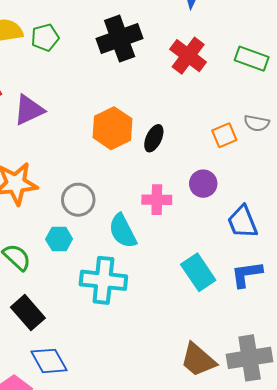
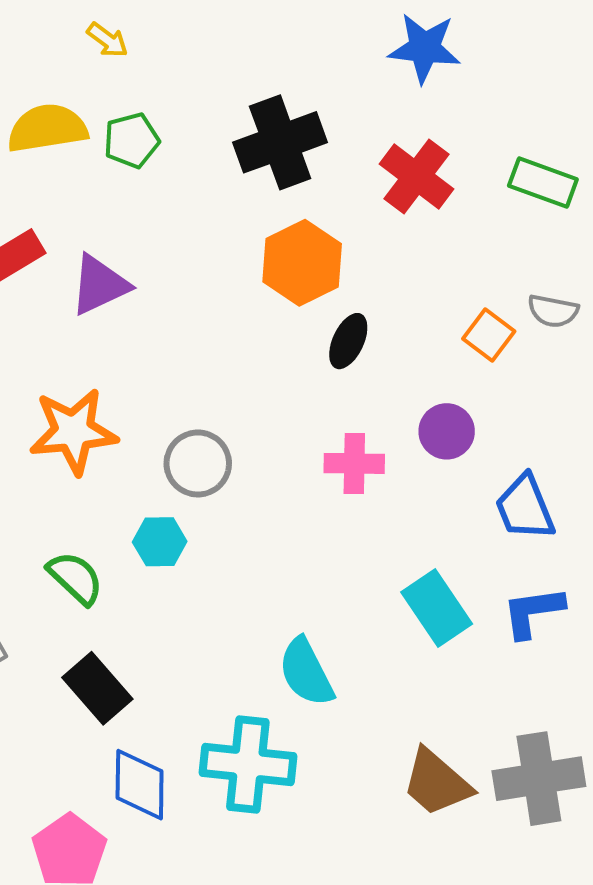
orange hexagon: (113, 128) -> (302, 263), moved
orange square: (224, 135) -> (489, 335), turned -30
cyan semicircle: (123, 231) -> (306, 672), moved
cyan cross: (103, 280) -> (248, 765), moved
blue diamond: (49, 361) -> (140, 785), turned 30

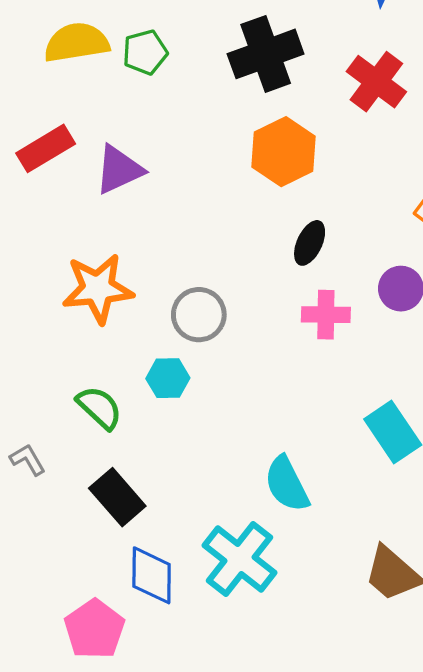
black ellipse: (348, 341) -> (310, 243), moved
cyan cross: (248, 765) -> (240, 559), turned 32

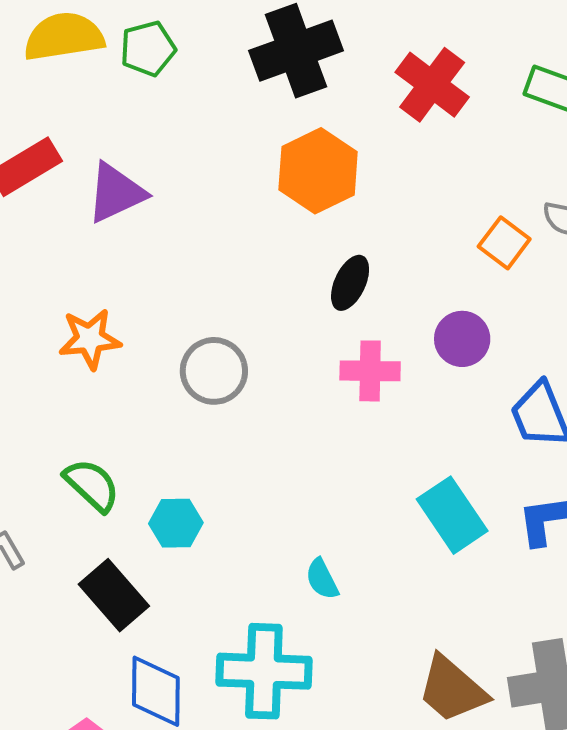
orange star: (98, 289) -> (90, 339), size x0.7
cyan hexagon: (168, 378) -> (176, 523), moved
cyan semicircle: (287, 484) -> (322, 579), size x0.6
cyan cross: (240, 559) -> (264, 671), turned -36

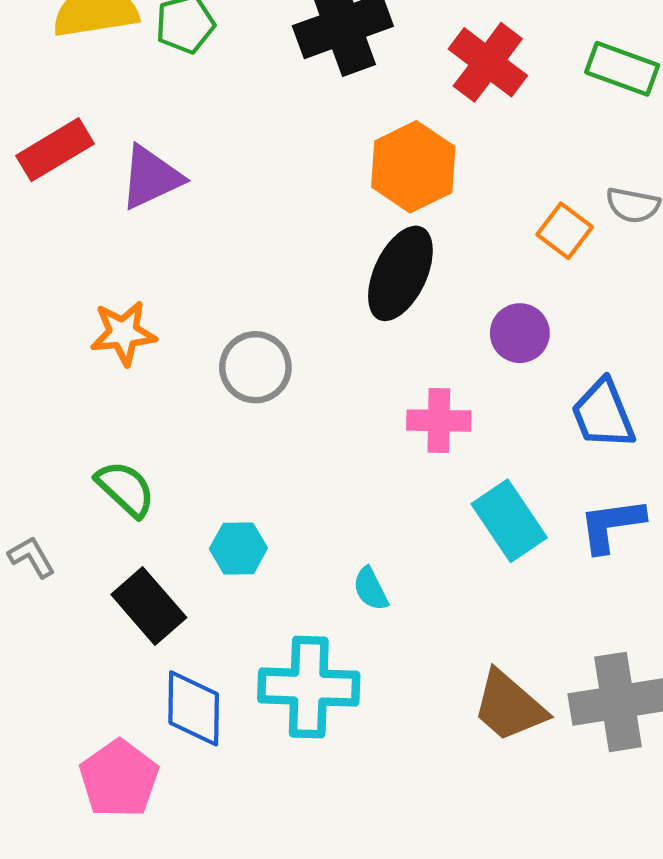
orange hexagon: (318, 171) -> (413, 167), moved
black ellipse: (350, 283) -> (400, 273), size x1.6
pink cross: (370, 371) -> (439, 421), moved
cyan hexagon: (176, 523) -> (238, 548), moved

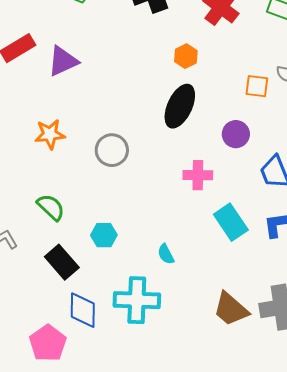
orange hexagon: (413, 167) -> (186, 56), size x0.6
orange square: (565, 231) -> (257, 86), turned -30

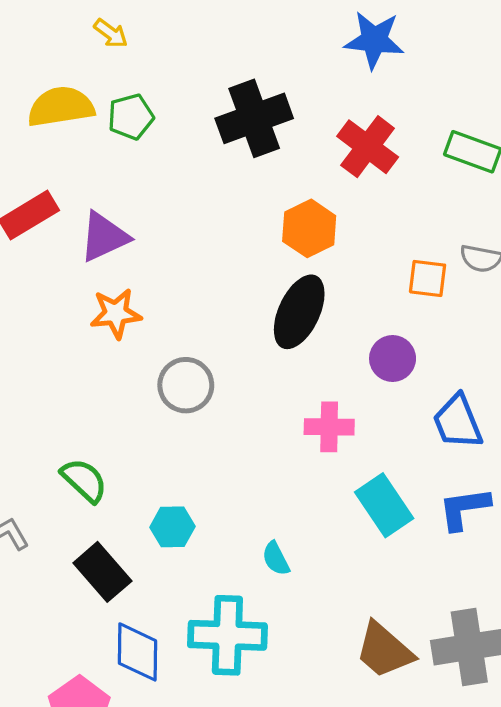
orange hexagon: (186, 56) -> (309, 228), size x1.4
orange star: (50, 134) -> (116, 313), moved

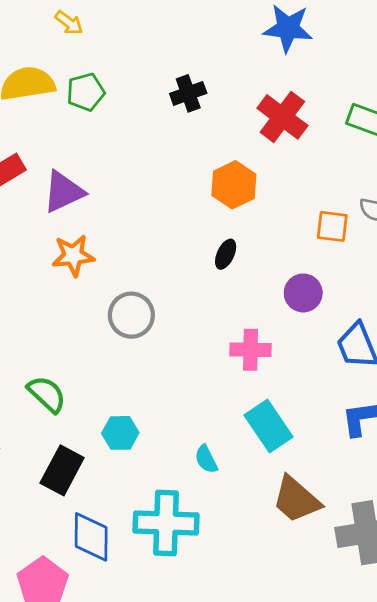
black cross: (254, 118) -> (188, 93), size x0.6
black ellipse: (299, 312) -> (226, 254), size x0.5
cyan rectangle: (384, 505) -> (269, 426), moved
black rectangle: (102, 572) -> (62, 470), turned 69
brown trapezoid: (384, 650) -> (296, 499), moved

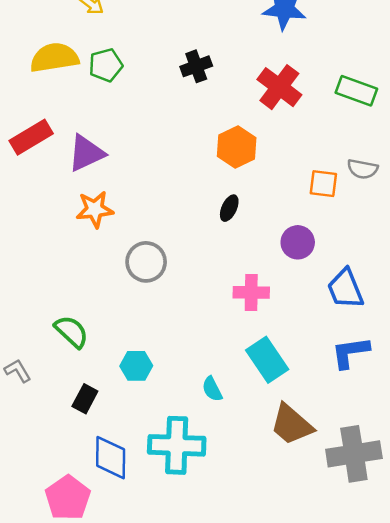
black rectangle: (62, 470) -> (85, 399), size x0.7

